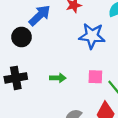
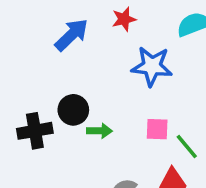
black circle: (21, 37) -> (73, 110), moved

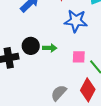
green arrow: (100, 131) -> (50, 48), moved

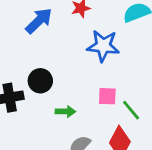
green arrow: (50, 48) -> (65, 112), moved

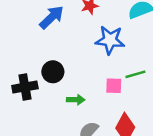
green line: (131, 110) -> (135, 74), moved, turned -66

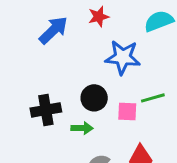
black circle: (53, 72) -> (94, 98), moved
black cross: (25, 87) -> (46, 110), moved

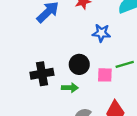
blue star: (123, 57) -> (101, 33), size x0.7

